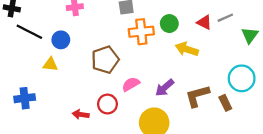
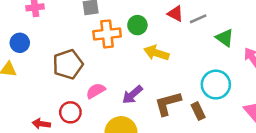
red triangle: (204, 22) -> (175, 14), moved
green triangle: (250, 35) -> (225, 38), turned -30

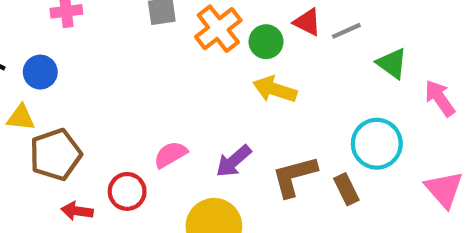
green circle: (137, 25) -> (266, 42), moved
orange cross: (107, 34) -> (218, 29), moved, turned -32
brown pentagon: (68, 64) -> (55, 155), moved

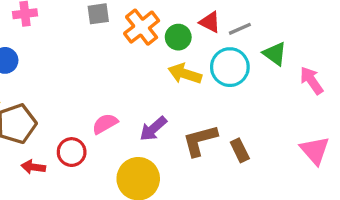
cyan circle: (377, 144) -> (230, 67), moved

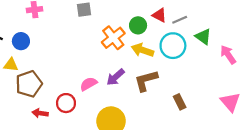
orange cross: (142, 27) -> (113, 38), moved
purple arrow: (153, 129) -> (116, 77), moved
brown L-shape: (200, 140) -> (146, 81), moved

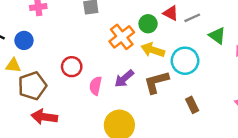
cyan circle: (173, 46) -> (185, 61), moved
pink semicircle: (89, 84) -> (96, 86), turned -48
red circle: (66, 103) -> (72, 67), moved
red arrow: (40, 113) -> (44, 117), size x1.5

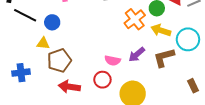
red circle: (72, 67) -> (102, 80), moved
pink semicircle: (96, 86) -> (113, 61), turned -91
brown rectangle: (192, 105) -> (193, 86), moved

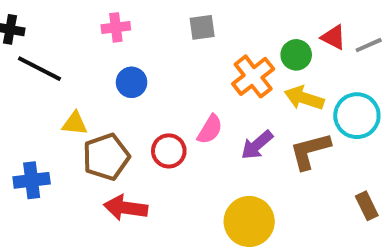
blue circle: (52, 22) -> (132, 82), moved
pink semicircle: (113, 61) -> (210, 129), moved, turned -70
red circle: (102, 80) -> (169, 151), moved

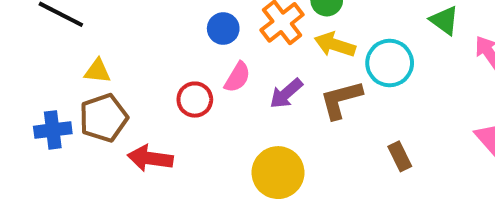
blue circle: (132, 82) -> (223, 29), moved
brown pentagon: (106, 157) -> (103, 118), moved

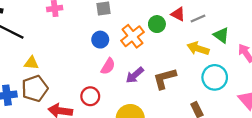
yellow arrow: (335, 45) -> (198, 49), moved
cyan circle: (390, 63) -> (215, 77), moved
red circle: (195, 100) -> (90, 96), moved

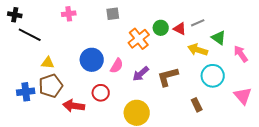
red triangle: (178, 14) -> (180, 29), moved
blue circle: (100, 40) -> (92, 60), moved, size x1.5

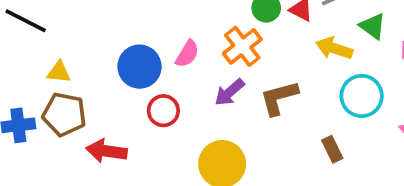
orange cross: (139, 39) -> (242, 46), moved
pink semicircle: (117, 66) -> (187, 54), moved
brown pentagon: (51, 86) -> (64, 114), turned 30
red circle: (101, 93) -> (163, 111), moved

